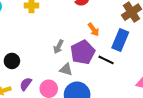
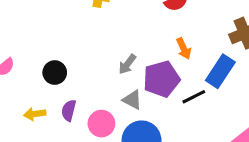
black line: (106, 60) -> (194, 97), turned -63
purple semicircle: (26, 84) -> (69, 110), turned -32

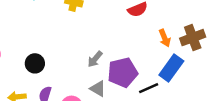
orange arrow: (184, 49) -> (165, 38), moved

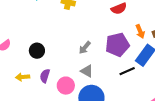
purple pentagon: (123, 72) -> (117, 45), moved

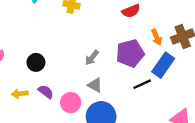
purple semicircle: (45, 76) -> (46, 92), turned 112

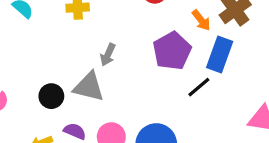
gray arrow: (92, 58) -> (108, 55), moved
gray triangle: (95, 85) -> (89, 87), moved, size x1.5

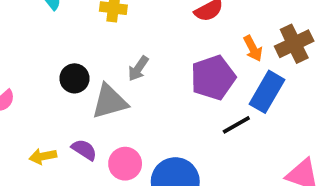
gray triangle: (89, 87) -> (110, 102), turned -40
black circle: (51, 96) -> (74, 78), moved

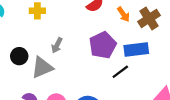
orange arrow: (253, 48) -> (123, 14), moved
blue rectangle: (267, 92) -> (136, 50), turned 60

